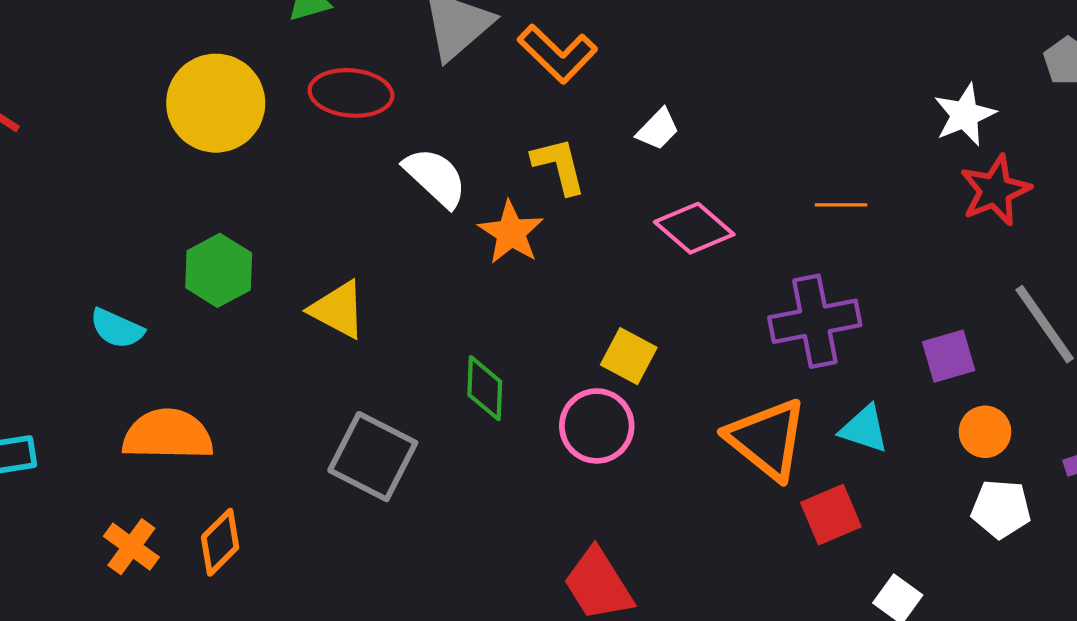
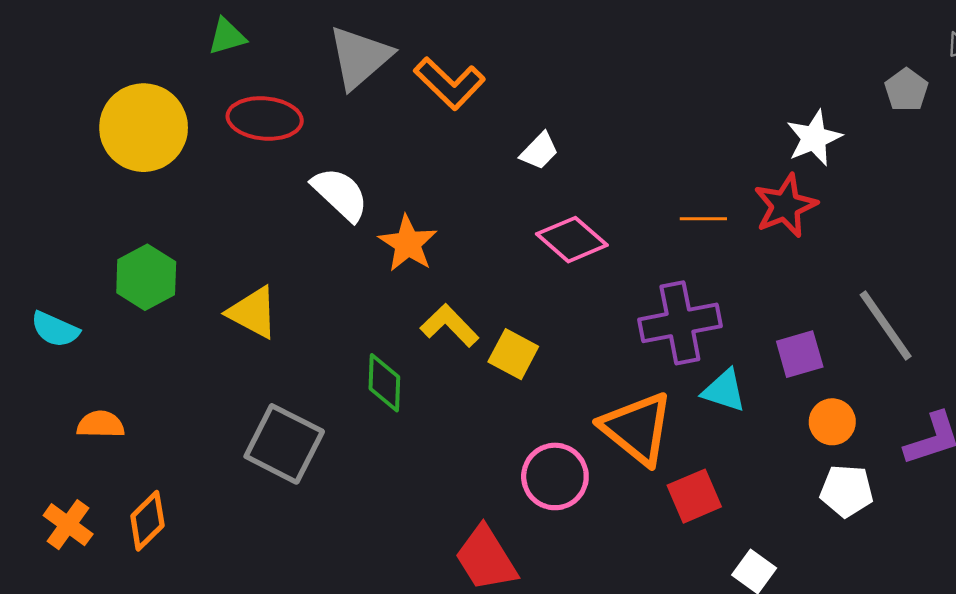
yellow L-shape: (559, 166) -> (449, 325), moved, turned -30
red star: (995, 190) -> (785, 206), moved
pink circle: (597, 426) -> (555, 476), moved
cyan triangle: (864, 429) -> (724, 391), moved
orange semicircle: (168, 435) -> (101, 424), size x0.6

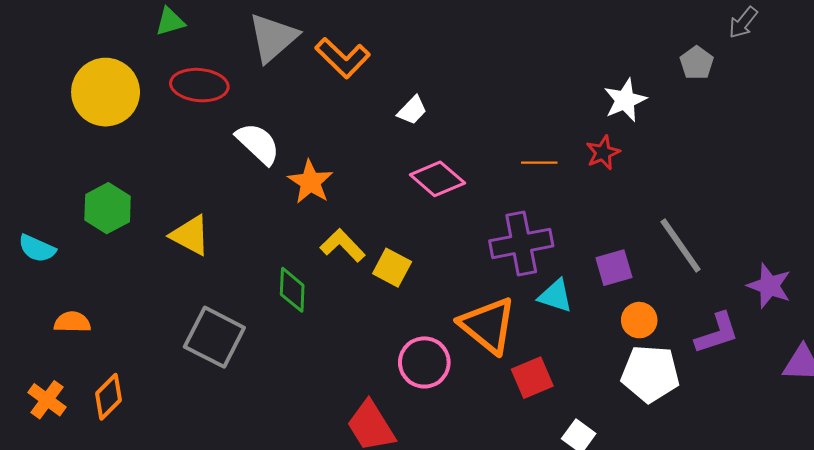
red star: (785, 206) -> (603, 153), size x0.7
white pentagon: (847, 491) -> (650, 374), size x1.4

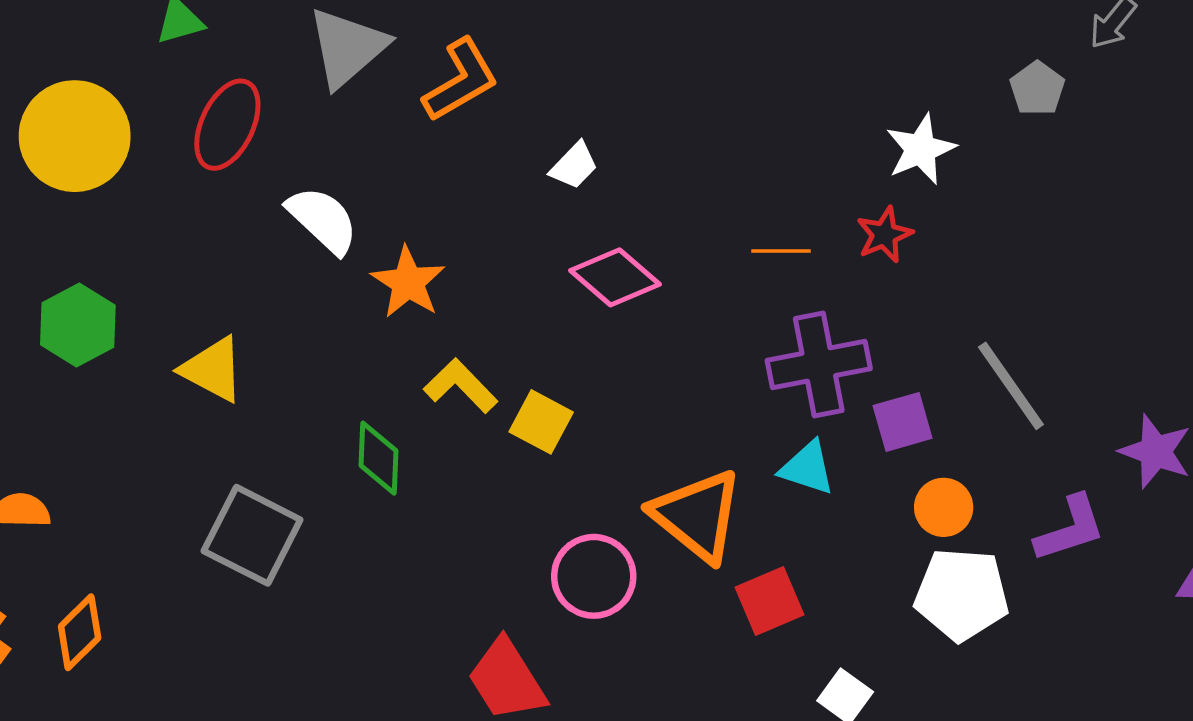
orange L-shape: (343, 58) -> (461, 80), turned -74
red ellipse: (199, 85) -> (227, 125), turned -70
purple cross: (521, 243) -> (819, 364), moved

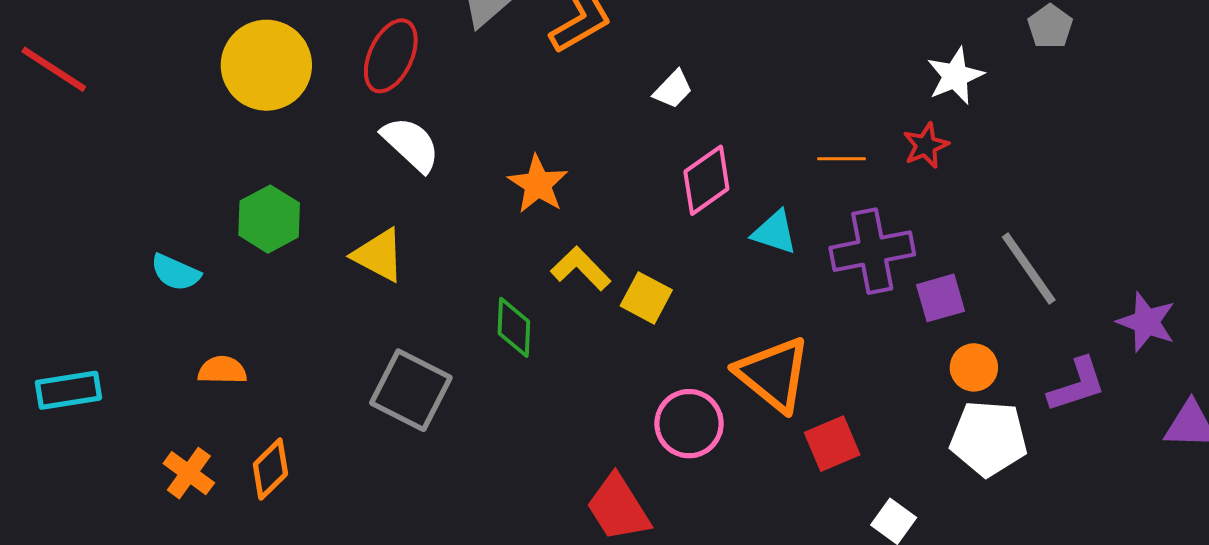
white semicircle: (323, 220) -> (411, 144), moved
pink diamond: (615, 277) -> (706, 180), turned -76
cyan triangle: (807, 468) -> (775, 232), moved

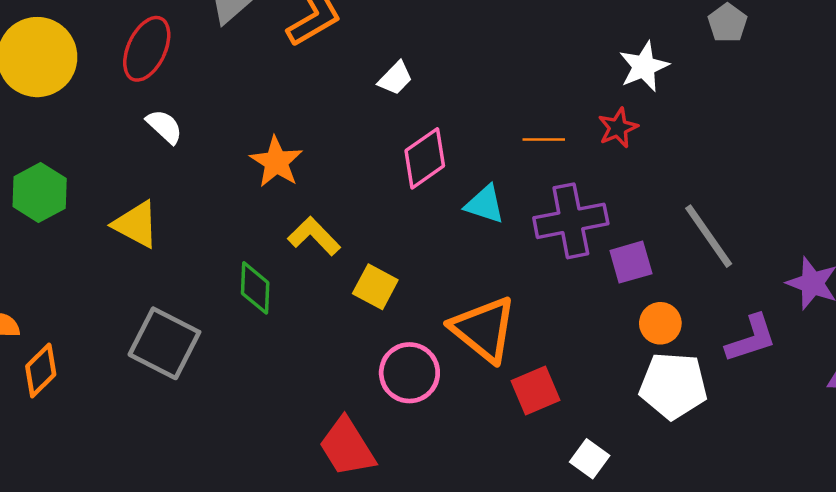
white semicircle: (411, 144) -> (164, 127), size x0.7
yellow square: (646, 298) -> (375, 287), moved
orange diamond: (270, 469) -> (41, 370), moved

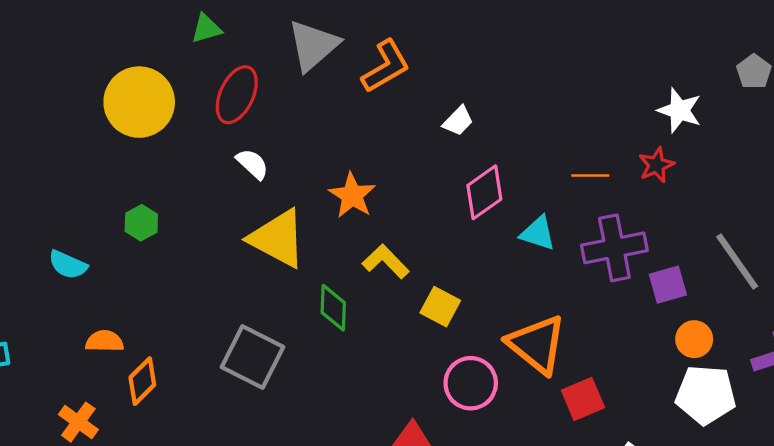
white star: (644, 66) -> (679, 110), turned -30
green hexagon: (40, 193) -> (141, 223), size x0.7
yellow triangle: (136, 224) -> (278, 238), moved, size x1.4

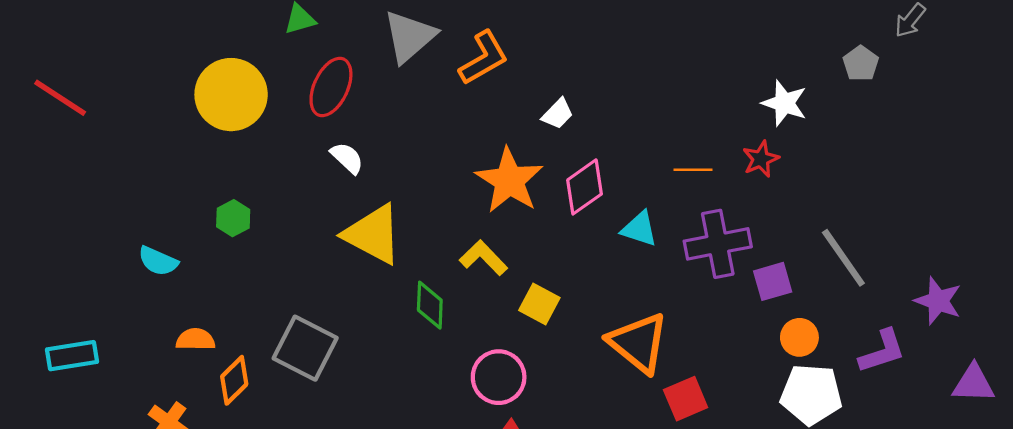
orange star: (352, 195) -> (509, 180), moved, size x1.4
gray square: (252, 357) -> (305, 348), moved
pink circle: (471, 383) -> (499, 377), moved

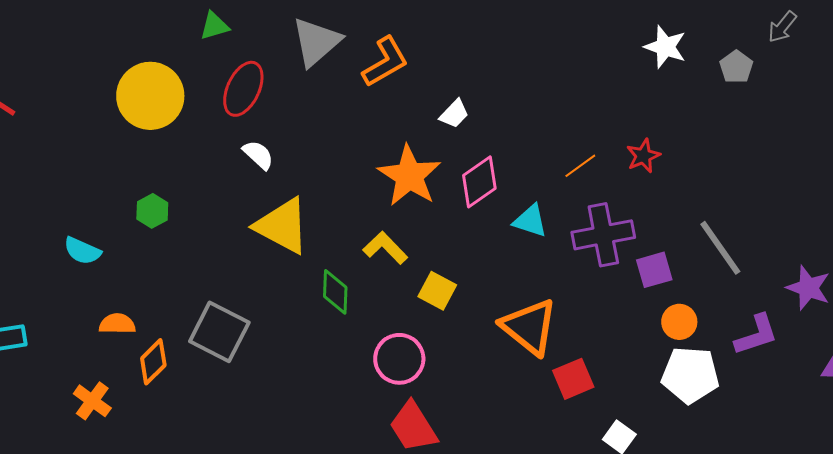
white star: (784, 103) -> (665, 47), moved
orange line: (693, 170) -> (580, 166), turned -36

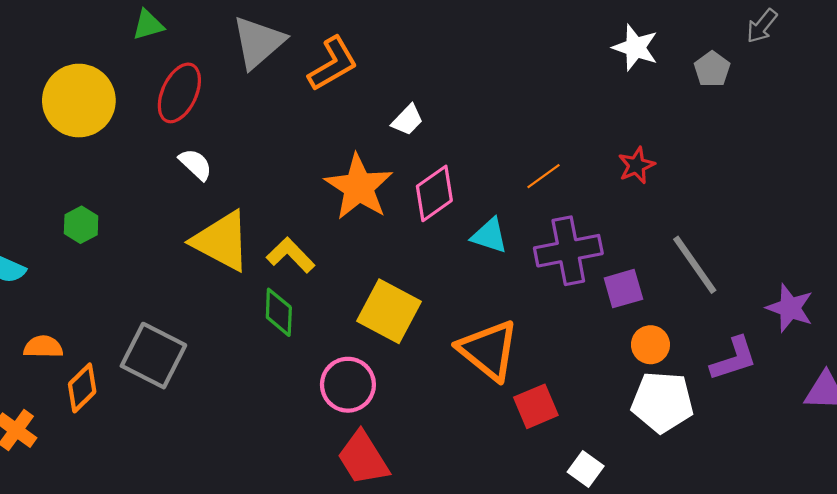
red star: (643, 156) -> (636, 165), moved
yellow L-shape: (385, 248) -> (291, 255), moved
yellow square: (437, 291) -> (389, 311), size x1.5

